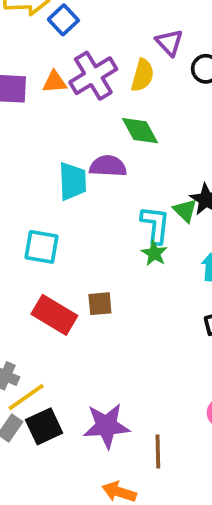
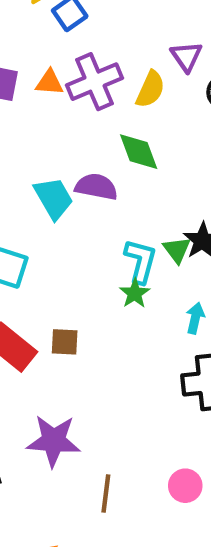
cyan trapezoid: (73, 181) -> (54, 198), turned -36
purple star: (106, 426) -> (54, 441), moved
brown line: (158, 451) -> (106, 494), moved

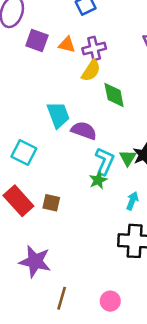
purple cross: (94, 82) -> (94, 48), size x0.7
yellow semicircle: (150, 89) -> (91, 71), moved
purple semicircle: (96, 187) -> (84, 130), moved

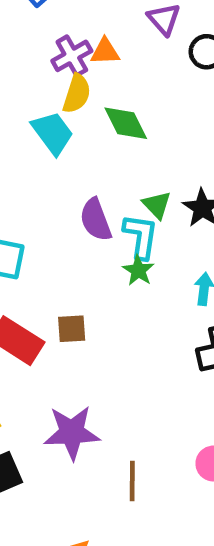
orange triangle: (67, 45) -> (105, 52), moved
cyan trapezoid: (58, 115) -> (53, 133), moved
purple semicircle: (84, 130) -> (96, 220), moved, turned -115
green triangle: (128, 158) -> (157, 205), moved

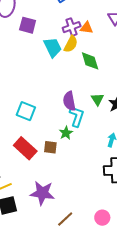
cyan trapezoid: (53, 133) -> (53, 47), moved
cyan L-shape: (141, 236) -> (77, 116), moved
green star: (138, 270) -> (66, 133), moved
brown line: (132, 481) -> (65, 219), turned 36

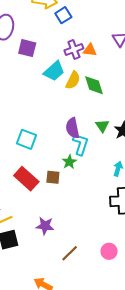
yellow semicircle: (71, 44) -> (73, 80), moved
cyan trapezoid: (53, 47) -> (54, 71), turned 75
purple star: (42, 193) -> (45, 226), size x0.7

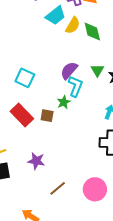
purple semicircle: (73, 128) -> (69, 70), turned 48
pink circle: (109, 251) -> (95, 189), size x1.5

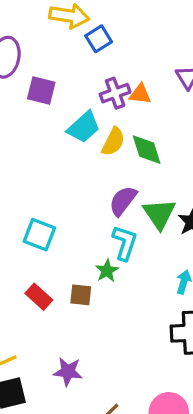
purple semicircle: (69, 70) -> (123, 201), moved
green triangle: (97, 70) -> (159, 214), size x1.5
red rectangle: (22, 115) -> (39, 297), size x0.7

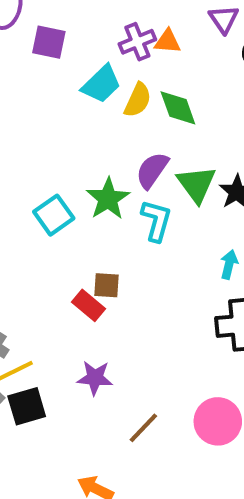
cyan square: (39, 235) -> (54, 215), turned 36
green star: (107, 271) -> (108, 199), moved, size x1.5
red rectangle: (39, 297) -> (88, 305), moved

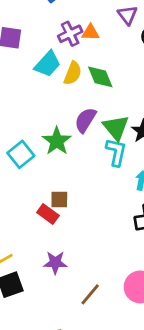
cyan L-shape: (156, 221) -> (116, 152), moved

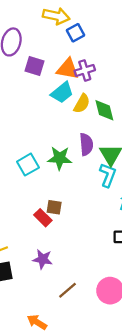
orange triangle: (90, 32) -> (68, 69), moved, size x1.5
purple semicircle: (85, 120) -> (86, 144), turned 135
green star: (57, 141) -> (60, 158), turned 30

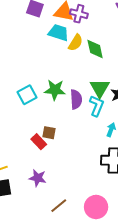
purple cross: (85, 70) -> (79, 14), turned 30
cyan trapezoid: (62, 93) -> (59, 33), turned -125
purple semicircle: (86, 144) -> (76, 99), moved

